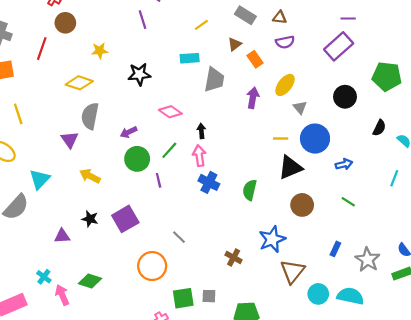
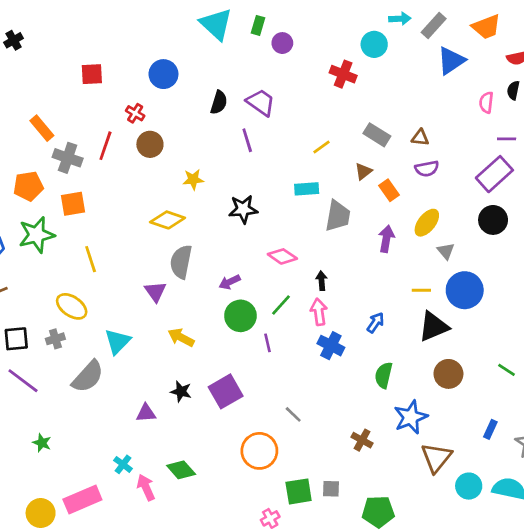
red line: (42, 49) -> (105, 146), moved
black circle: (345, 97) -> (493, 220), moved
blue arrow: (344, 164) -> (376, 323), moved, turned -42
green semicircle: (250, 190) -> (384, 375), moved
green diamond: (90, 281) -> (181, 470), turned 30

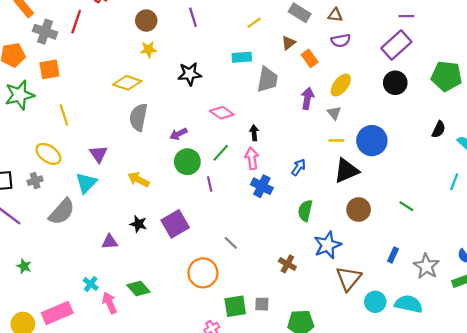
brown circle: (150, 144) -> (146, 21), moved
gray triangle: (446, 251) -> (334, 113), moved
purple triangle: (155, 292) -> (98, 154), moved

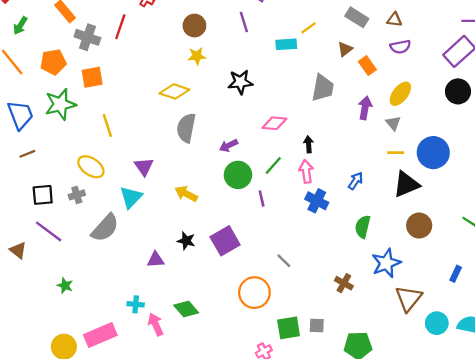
cyan rectangle: (242, 57) -> (286, 44), moved
pink diamond: (222, 113) -> (274, 123), turned -30
cyan cross: (91, 284) -> (136, 304), turned -32

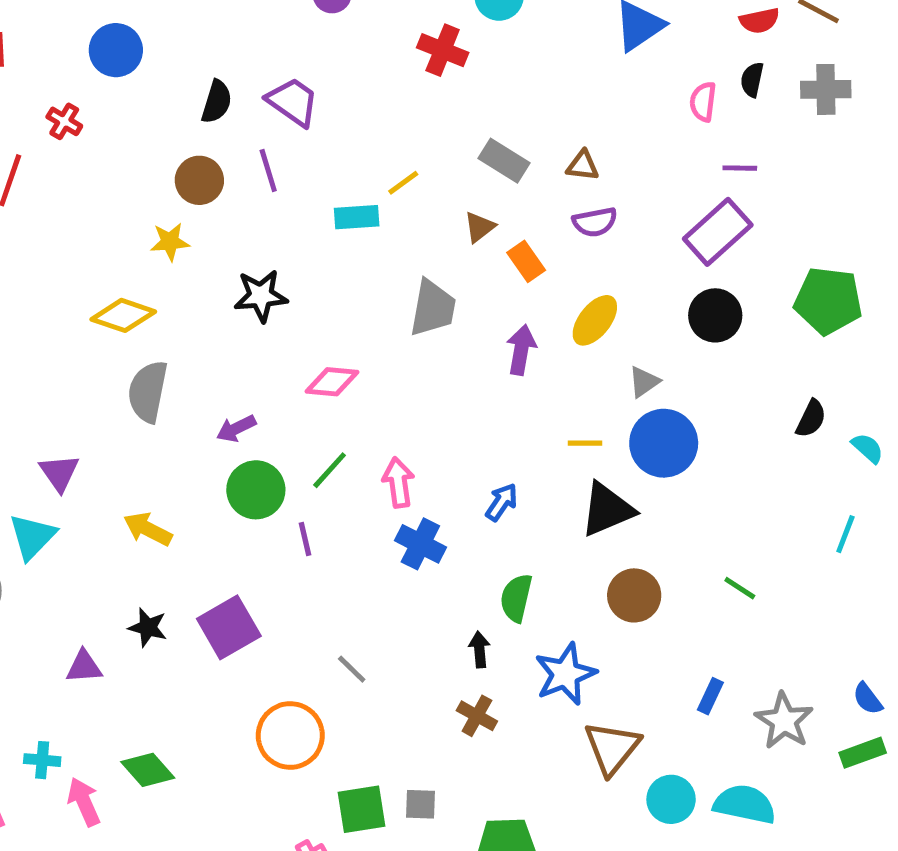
brown circle: (194, 26) -> (199, 180), moved
gray triangle: (393, 123) -> (644, 382), moved, turned 35
black arrow: (309, 144) -> (479, 650), moved

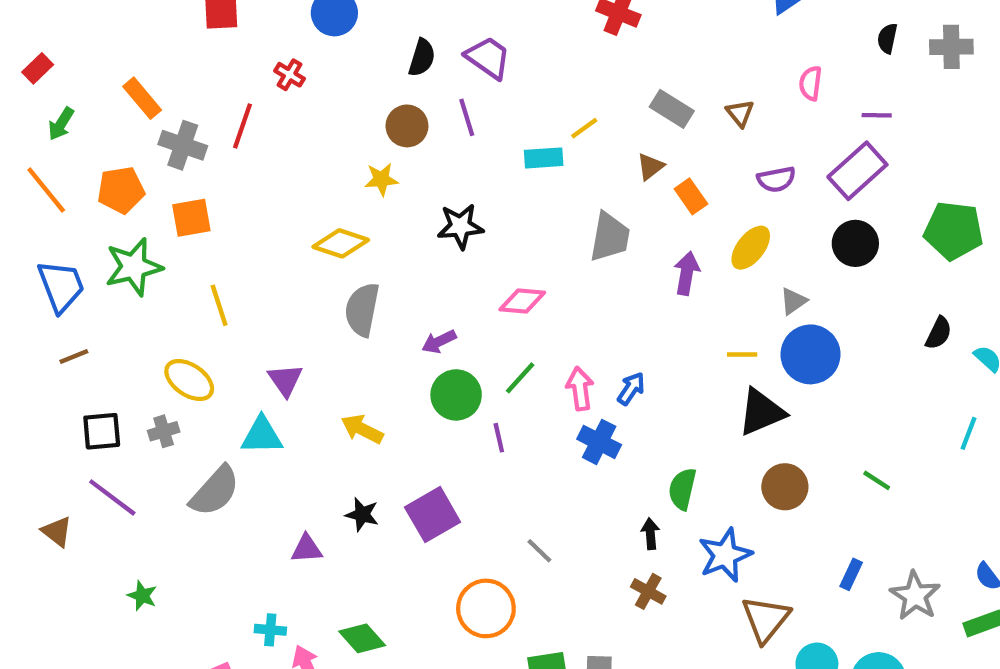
pink semicircle: (703, 102) -> (811, 83), moved
brown triangle: (583, 166) -> (740, 113), turned 44
purple semicircle: (595, 222) -> (776, 179), moved
blue arrow: (502, 502) -> (631, 389), moved
cyan triangle: (32, 537) -> (262, 436), turned 45

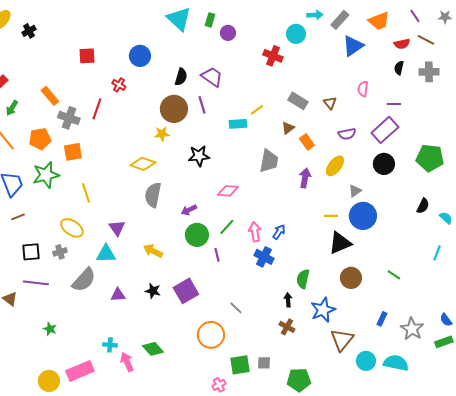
brown circle: (407, 126) -> (174, 109), size x1.4
purple line: (112, 497) -> (36, 283), turned -30
purple triangle: (307, 549) -> (118, 295), moved

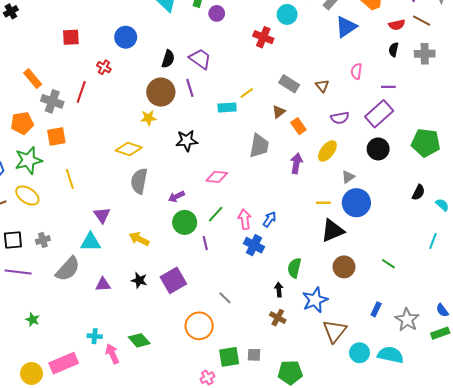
yellow ellipse: (72, 228) -> (27, 195), moved

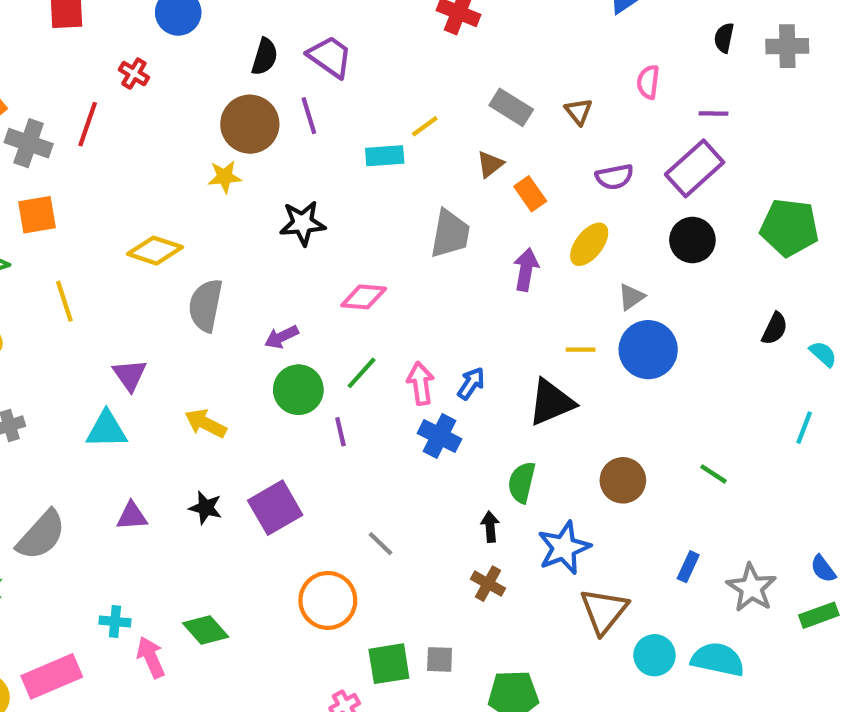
yellow diamond: (129, 149) -> (155, 251), moved
black triangle: (333, 231) -> (551, 402), moved
gray semicircle: (68, 269) -> (41, 535), moved

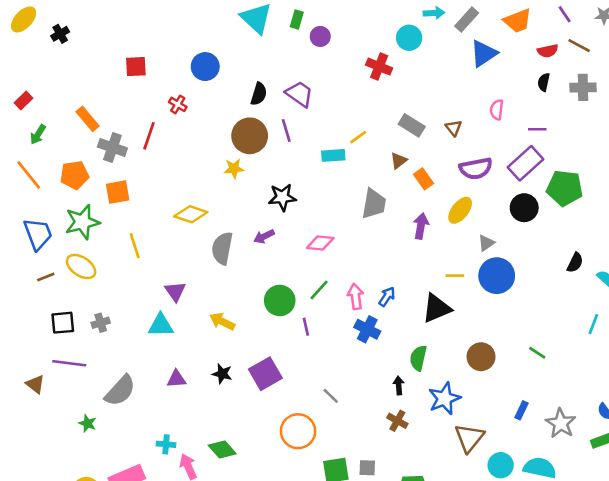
purple semicircle: (614, 177) -> (476, 168), size x1.4
green pentagon: (789, 227) -> (565, 188), moved
purple arrow: (281, 337) -> (264, 236), moved

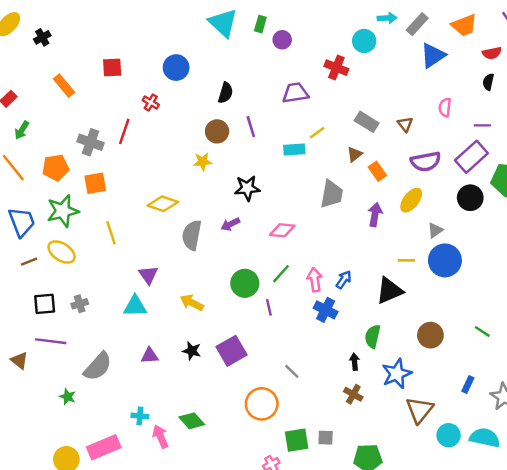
purple trapezoid: (299, 94) -> (295, 93), moved, turned -44
orange rectangle: (88, 119) -> (64, 86), moved
brown circle: (250, 136) -> (217, 131), size x0.7

